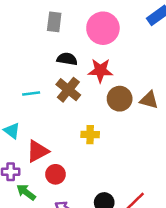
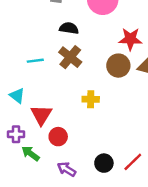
red star: (100, 70) -> (130, 39), moved
red triangle: (38, 151) -> (41, 115), turned -30

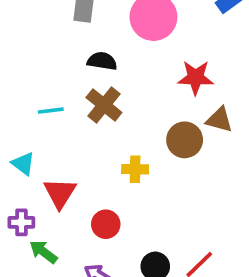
brown circle: (118, 66) -> (185, 140), moved
red circle: (58, 137) -> (106, 224), moved

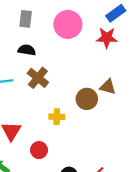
black semicircle: (102, 61) -> (27, 50), moved
red star: (196, 78) -> (107, 38), moved

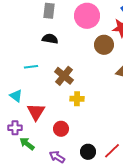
brown cross: (38, 78) -> (64, 76), moved
brown circle: (87, 99) -> (104, 45), moved

